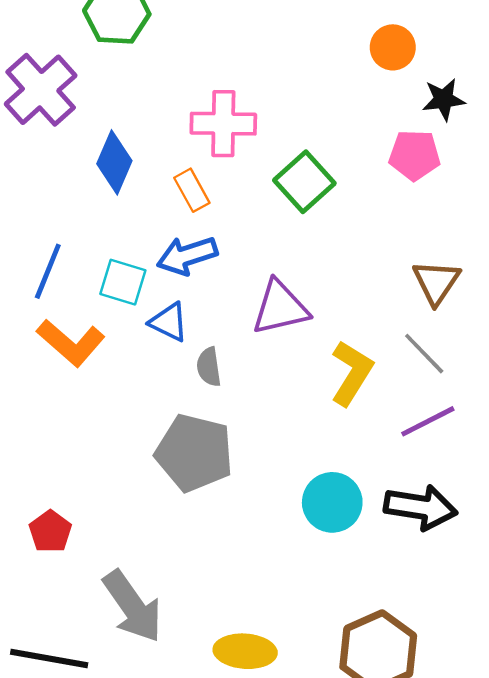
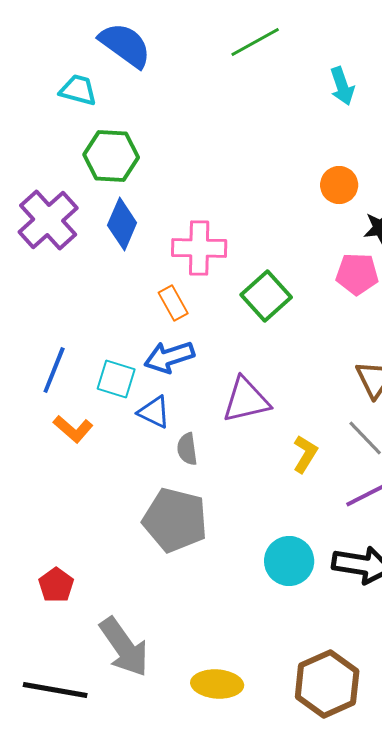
blue diamond: (114, 162) -> (122, 224), moved
orange L-shape: (71, 343) -> (73, 429), size x0.7
yellow L-shape: (352, 373) -> (305, 454), size x0.7

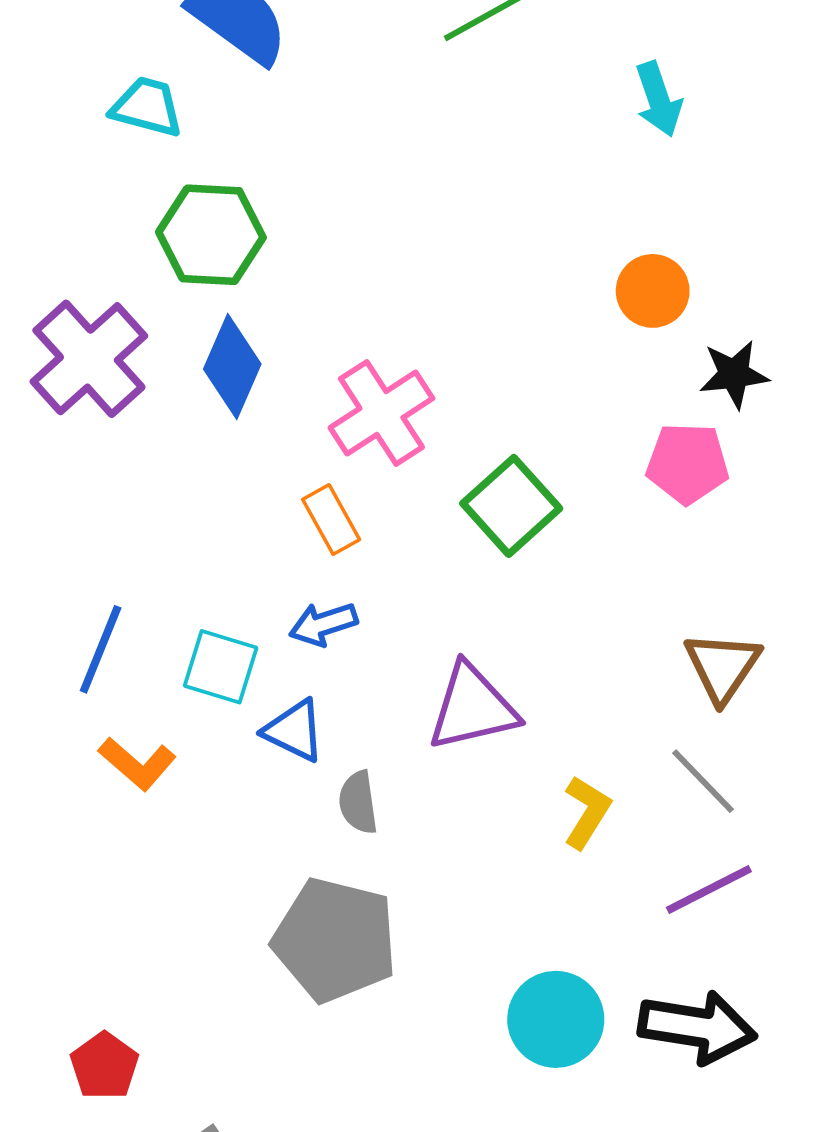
pink cross: (199, 248) -> (381, 413), turned -34
blue arrow: (169, 357) -> (323, 624), size x0.7

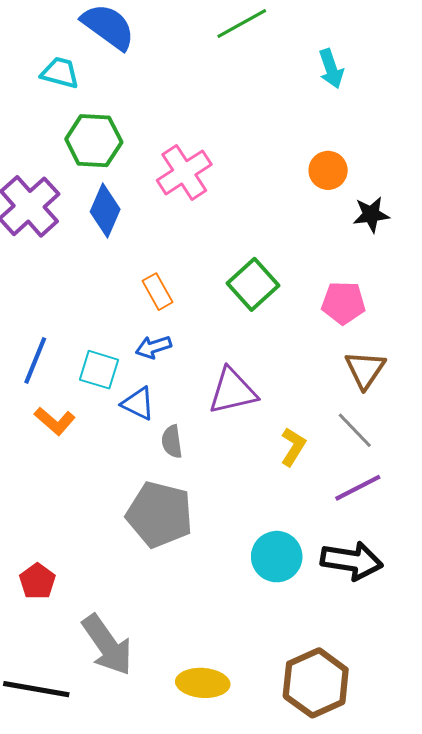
pink cross: (381, 413) -> (184, 172), moved
pink pentagon: (688, 463) -> (343, 303), moved

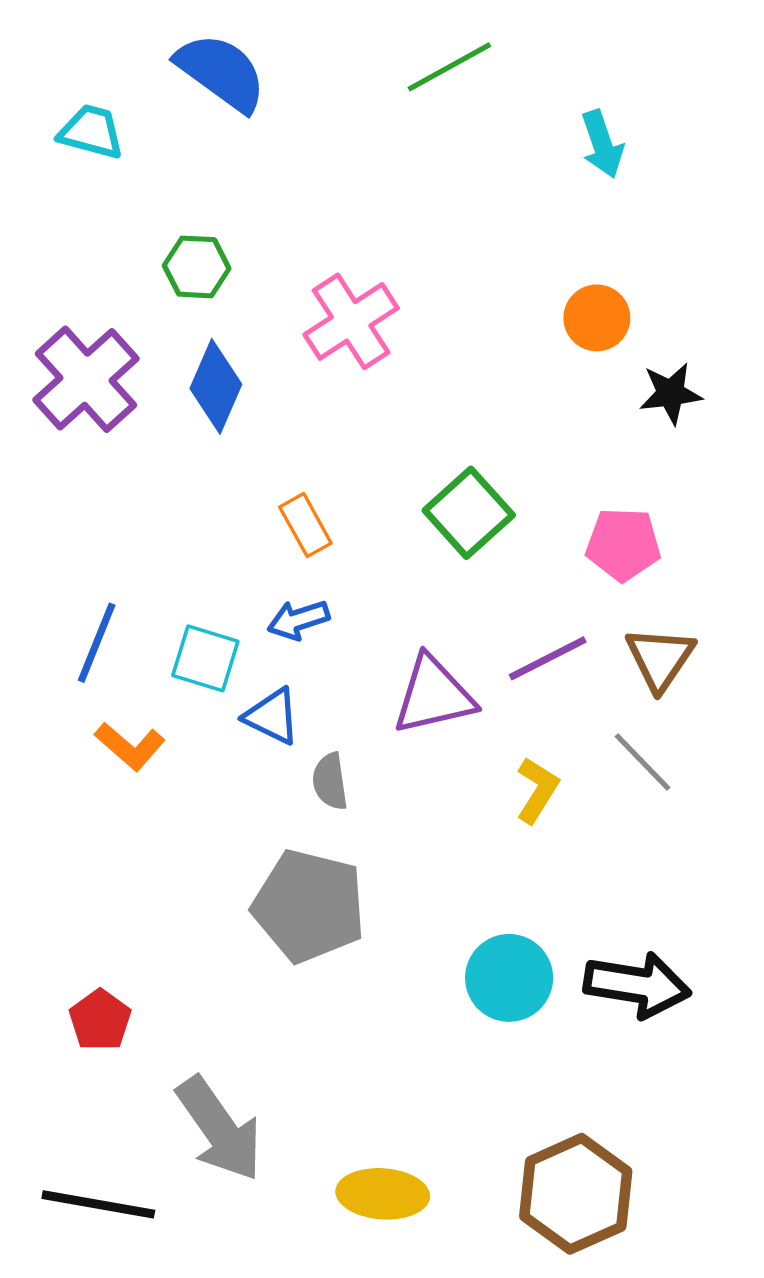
cyan trapezoid: (60, 73) -> (91, 132), moved
green hexagon: (94, 141) -> (197, 267), size x0.7
purple line: (358, 488) -> (548, 658), moved

